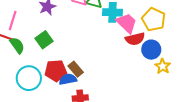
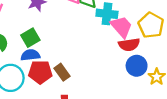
blue circle: (151, 50) -> (137, 66), moved
blue semicircle: (68, 79) -> (30, 55), moved

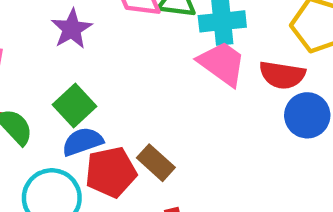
pink trapezoid: (121, 27) -> (222, 63), moved
red semicircle: (129, 45) -> (282, 75), turned 30

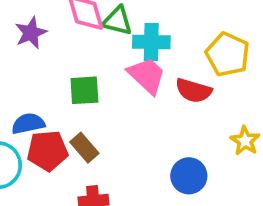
green square: (75, 106) -> (84, 90), moved, turned 32
blue circle: (307, 115) -> (189, 176), moved

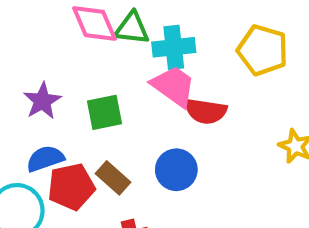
purple star: (31, 33) -> (42, 101), moved
red semicircle: (194, 91) -> (206, 111), moved
blue circle: (189, 176) -> (176, 170), moved

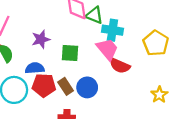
blue circle: (176, 170) -> (87, 87), moved

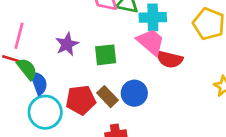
blue semicircle: (35, 68) -> (39, 83), moved, turned 84

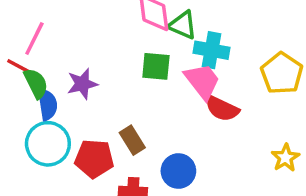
purple star: (67, 44) -> (82, 84), moved
green square: (106, 55) -> (156, 66), moved
blue circle: (134, 93) -> (178, 171), moved
red pentagon: (81, 100) -> (94, 159), moved

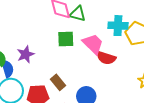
cyan cross: (212, 50) -> (118, 26), moved

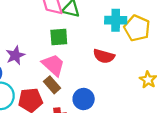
pink trapezoid: (93, 44) -> (53, 65), moved

